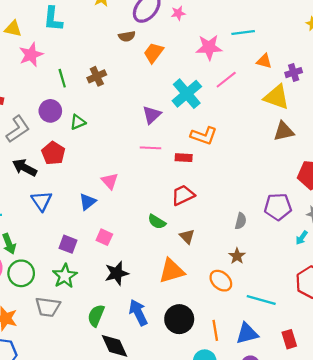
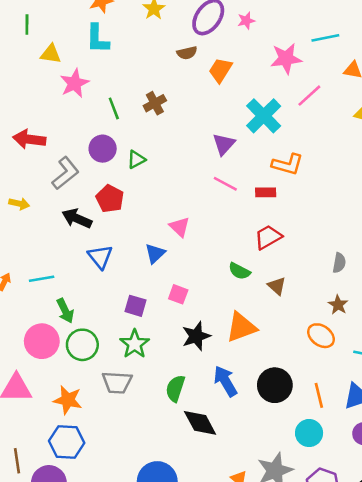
pink line: (151, 148) -> (225, 184), turned 30
orange triangle: (172, 271) -> (241, 327), moved

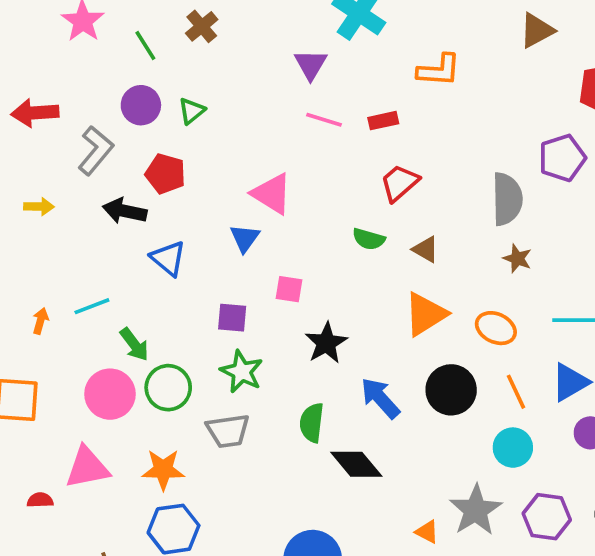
orange L-shape: (288, 164) -> (439, 70), moved
pink triangle: (180, 227) -> (272, 194), size x1.4
gray semicircle: (339, 263) -> (507, 199), size x1.8
orange triangle: (241, 327) -> (426, 314), moved
orange ellipse: (321, 336) -> (496, 328), moved

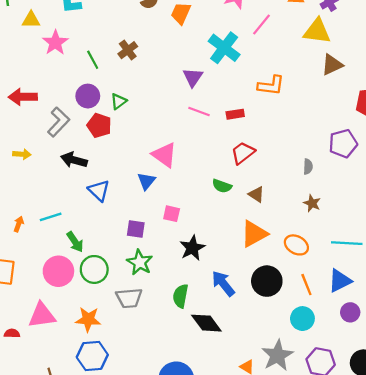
red pentagon: (165, 174) -> (99, 125), moved
gray semicircle: (507, 199) -> (308, 167), size x0.5

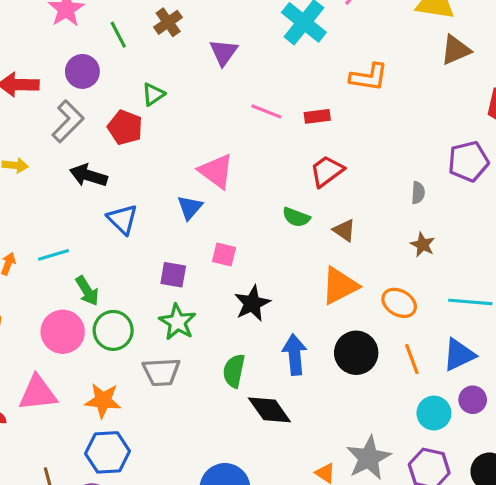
purple triangle: (193, 77) -> (224, 52), moved
purple circle: (88, 96) -> (82, 71), moved
blue arrow: (223, 284) -> (295, 355), turned 32
cyan circle: (302, 319) -> (434, 413), moved

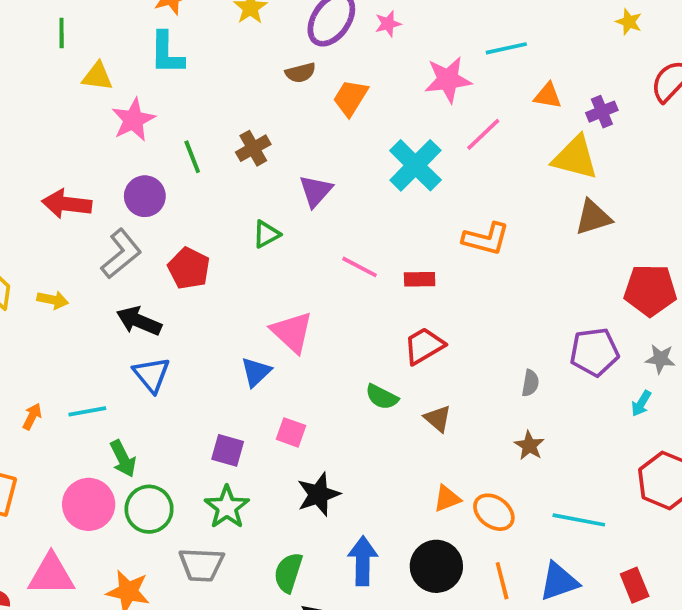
green triangle: (153, 94) -> (266, 234), moved
blue triangle: (123, 219) -> (152, 375), moved
orange triangle: (340, 286) -> (447, 499), moved, size x0.6

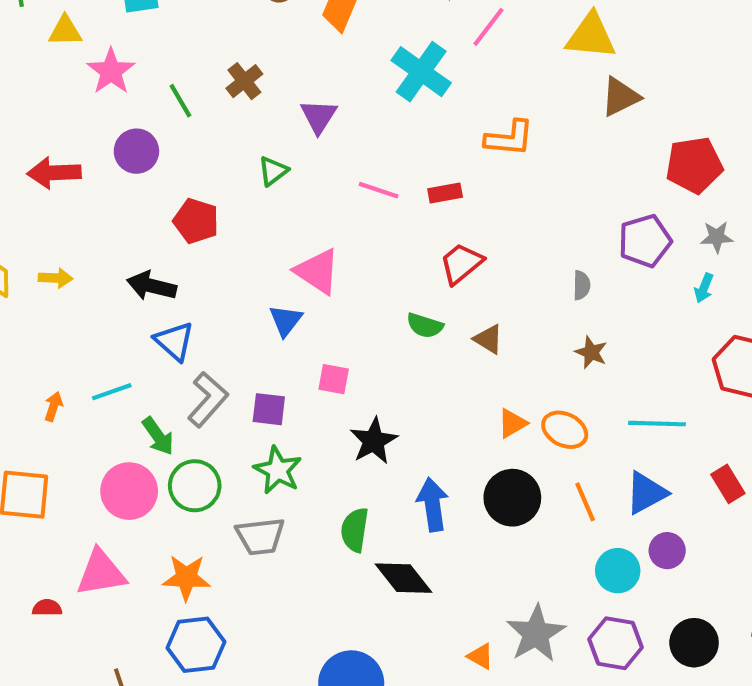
gray L-shape: (121, 254) -> (208, 400), moved

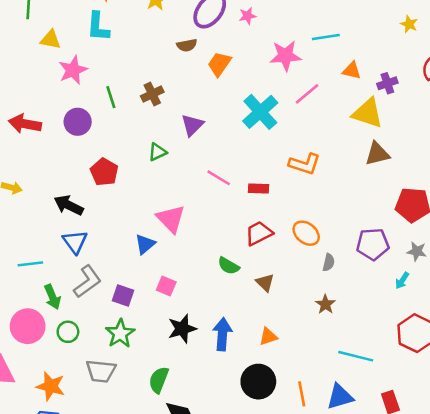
orange ellipse: (565, 430) -> (306, 233), moved
green circle: (195, 486) -> (68, 332), size x0.7
blue arrow: (432, 505) -> (222, 334), moved

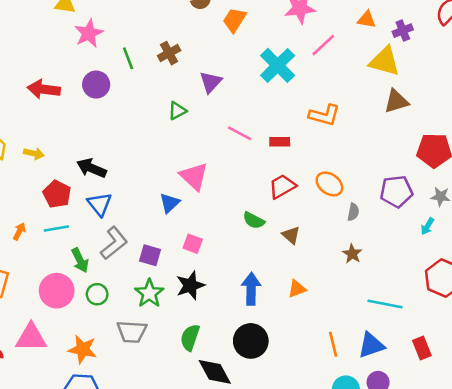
red pentagon: (104, 172) -> (57, 194), moved
black star: (182, 329) -> (190, 285), moved
black circle: (258, 382) -> (251, 341), moved

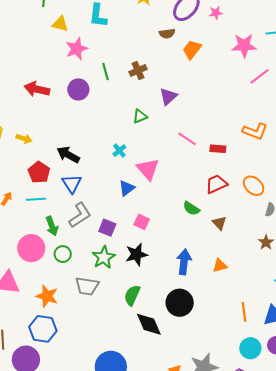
cyan cross: (278, 65) -> (119, 151), moved, size x0.5

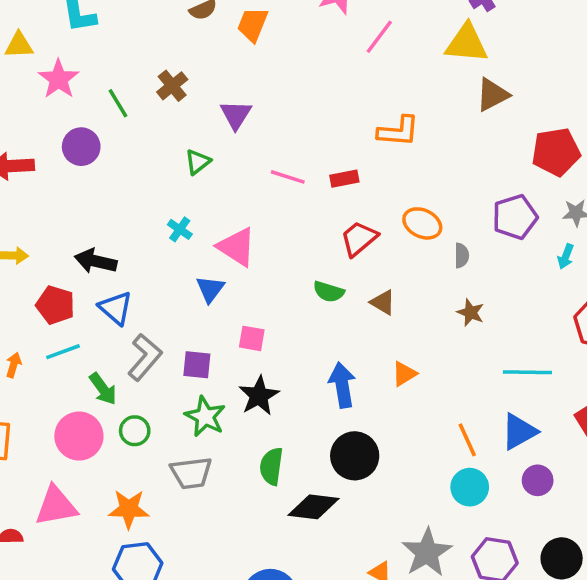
black diamond: (149, 324) -> (314, 507), turned -44
cyan circle: (250, 348) -> (470, 487), moved

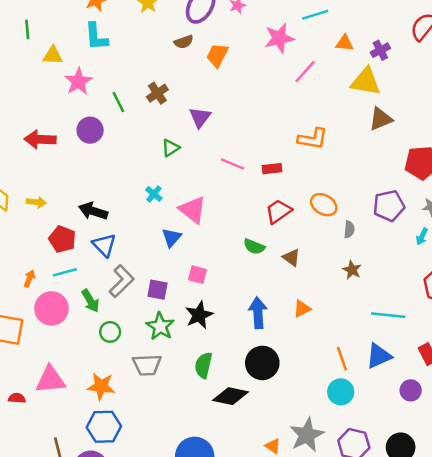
pink circle: (79, 436) -> (51, 308), moved
purple circle: (538, 480) -> (411, 390), moved

